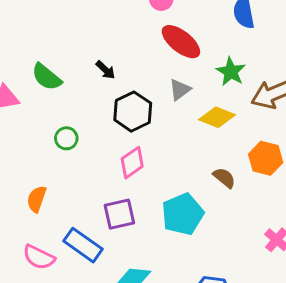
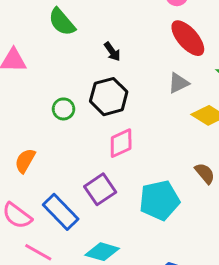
green semicircle: (47, 77) -> (62, 22), moved
black hexagon: (133, 112) -> (109, 97), moved
purple square: (119, 214) -> (100, 189), turned -32

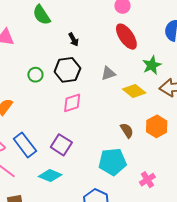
gray triangle: (179, 83) -> (108, 73), moved
purple square: (100, 189) -> (61, 145), moved, turned -30
cyan pentagon: (159, 200) -> (113, 162), moved

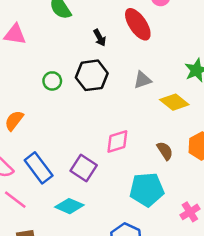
red ellipse: (126, 37) -> (138, 24), moved
pink diamond: (72, 103) -> (117, 142), moved

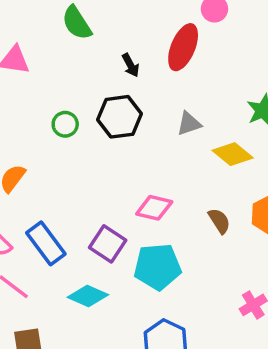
red ellipse: (138, 24) -> (183, 47), turned 56
pink diamond: (117, 142) -> (154, 208), turned 30
cyan pentagon: (147, 190) -> (158, 267), moved

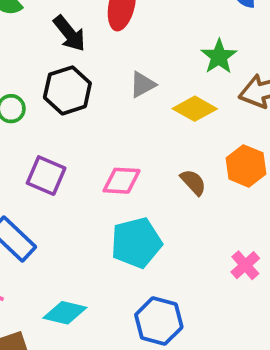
black arrow: (131, 65) -> (69, 33), size x1.5
purple square: (108, 244) -> (46, 176), moved
cyan diamond: (88, 296) -> (65, 313), moved

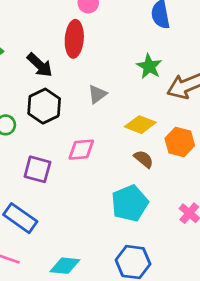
yellow diamond: (195, 109) -> (140, 125), moved
pink diamond: (122, 181) -> (81, 150), moved
cyan pentagon: (136, 243) -> (130, 203), moved

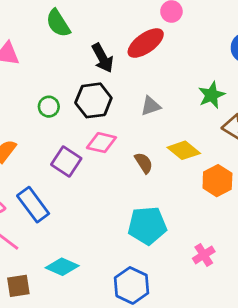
red ellipse: (74, 39) -> (146, 43), turned 32
pink diamond: (81, 150) -> (101, 143), moved
brown semicircle: (144, 159) -> (144, 163), moved

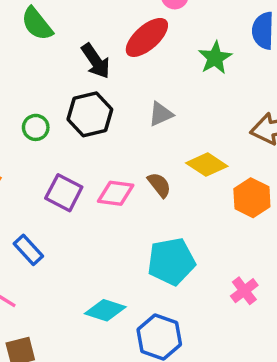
green star: (212, 95) -> (215, 58), moved
pink diamond: (101, 143) -> (116, 193), moved
blue rectangle: (33, 205) -> (28, 250), size x0.7
cyan diamond: (62, 267) -> (105, 310), moved

